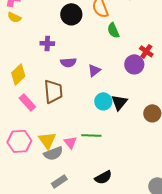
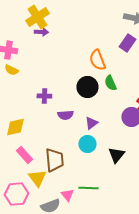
black circle: (71, 14) -> (87, 87), moved
yellow diamond: (18, 74) -> (15, 127), turned 30
brown trapezoid: (53, 91) -> (54, 160), moved
cyan circle: (103, 101) -> (87, 144), moved
yellow triangle: (47, 140) -> (37, 178), moved

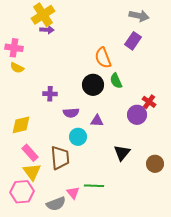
purple triangle: (91, 123) -> (97, 121), turned 40
cyan circle: (87, 144) -> (78, 137), moved
yellow triangle: (37, 178) -> (32, 172), moved

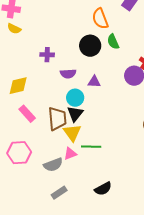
black triangle: (122, 153) -> (75, 114), moved
yellow triangle: (32, 172) -> (72, 133), moved
pink triangle: (73, 193) -> (70, 154), turned 48

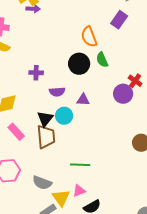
black triangle: (75, 114) -> (45, 119), moved
yellow triangle: (72, 133) -> (61, 198), moved
pink triangle: (70, 154) -> (79, 191), moved
gray semicircle: (53, 165) -> (42, 183), turned 42

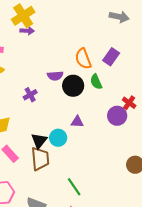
purple rectangle: (119, 20) -> (111, 57), moved
purple cross: (36, 73) -> (30, 95), turned -32
purple semicircle: (57, 92) -> (55, 76), moved
green line: (80, 165) -> (74, 187), turned 54

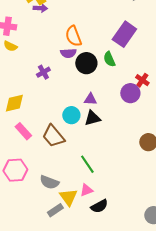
purple rectangle: (111, 57) -> (124, 34), size x1.4
orange semicircle: (83, 59) -> (73, 36), moved
black triangle: (39, 141) -> (92, 118), moved, turned 36
brown trapezoid: (40, 159) -> (53, 136), turned 145

